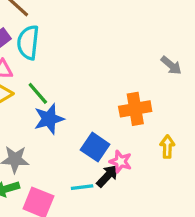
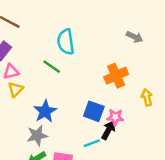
cyan semicircle: (28, 42) -> (66, 42), moved
green line: (38, 93) -> (52, 67), moved
blue star: (49, 119) -> (45, 111), moved

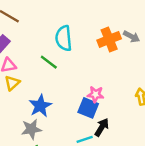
orange cross: (116, 76) -> (109, 39), moved
pink star: (115, 117) -> (96, 94), moved

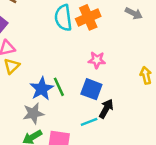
orange cross: (109, 39) -> (88, 17), moved
green line: (49, 62) -> (59, 87), moved, turned 30
pink star: (96, 94) -> (97, 60), moved

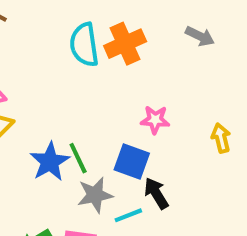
pink star: (97, 60) -> (155, 120), moved
black arrow: (106, 109) -> (156, 193), turned -60
gray star: (33, 113) -> (95, 195), moved

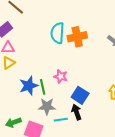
pink star: (155, 120) -> (61, 76), moved
blue square: (132, 162) -> (80, 95), moved

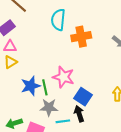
cyan semicircle: (57, 33) -> (58, 20), moved
pink star: (61, 76) -> (63, 77), size x1.5

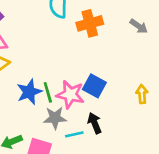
pink star: (63, 77) -> (70, 94), moved
blue square: (83, 97) -> (94, 86), moved

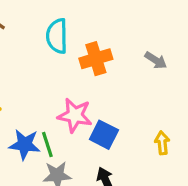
blue star: (29, 92) -> (25, 144), turned 30
pink star: (70, 94) -> (75, 115), moved

